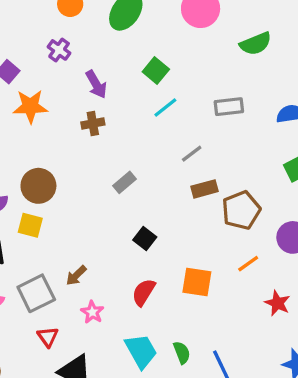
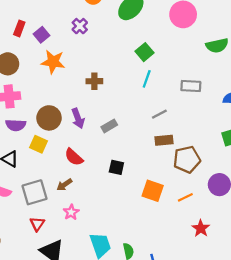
purple arrow: (96, 84) -> (78, 118), moved
cyan line: (165, 108) -> (147, 79), turned -42
black square: (145, 239) -> (116, 167), turned -35
orange square: (197, 282) -> (153, 191), moved
red semicircle: (144, 292) -> (74, 157), moved, turned -90

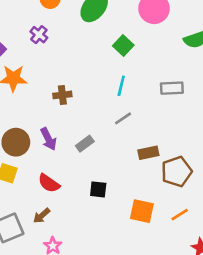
green square: (145, 52) -> (123, 46), moved
gray line: (159, 114) -> (123, 118), moved

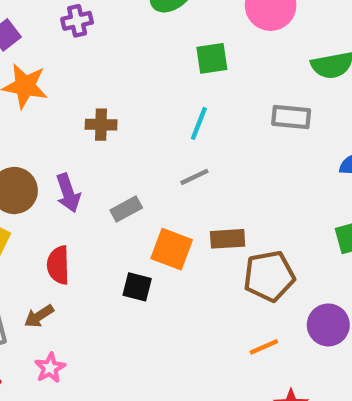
purple cross: (39, 35) -> (77, 21), turned 30
green square: (123, 46) -> (212, 58), turned 30
gray rectangle: (172, 88) -> (291, 117), moved
red semicircle: (49, 183) -> (58, 265), turned 45
orange square: (142, 211) -> (172, 249), moved

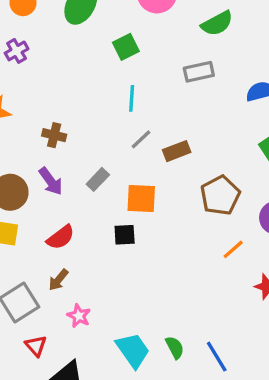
brown cross: (101, 125) -> (54, 135), moved, turned 30
brown rectangle: (228, 239) -> (177, 151), moved
red semicircle: (58, 265) -> (61, 237), turned -108

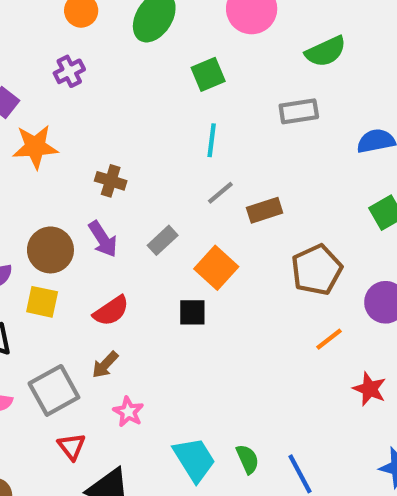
orange square: (141, 198) -> (216, 268), turned 36

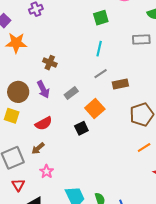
black square: (192, 312) -> (81, 128), turned -32

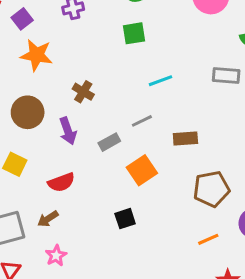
green square: (101, 18) -> (134, 33), moved
cyan line: (99, 49) -> (161, 81), turned 49
gray line: (101, 74) -> (142, 121), moved
brown circle: (18, 92) -> (28, 112), moved
black square: (81, 128) -> (125, 219), moved

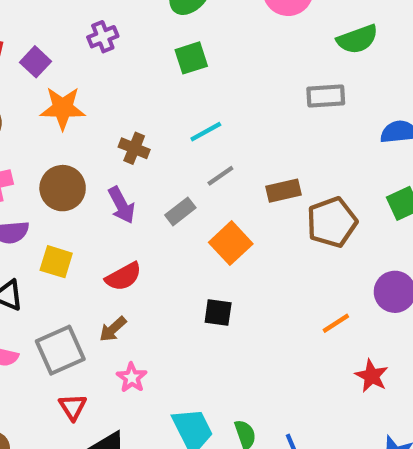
cyan line: (161, 81) -> (206, 132), moved
brown pentagon: (211, 189) -> (332, 222), moved
black square: (125, 219) -> (218, 313), turned 35

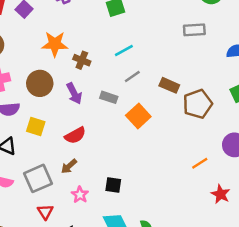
orange star: (63, 108) -> (55, 44), moved
brown rectangle: (284, 191) -> (169, 85), turned 36
gray rectangle: (180, 211) -> (109, 97), turned 56
black square: (218, 313) -> (113, 185), moved

